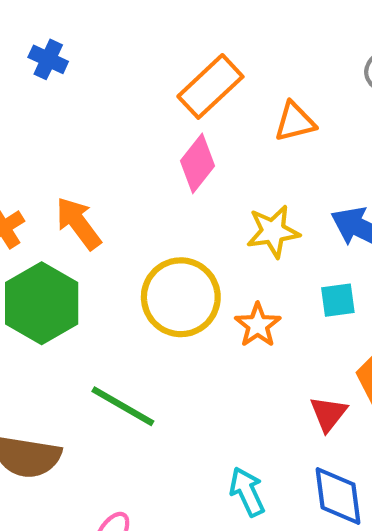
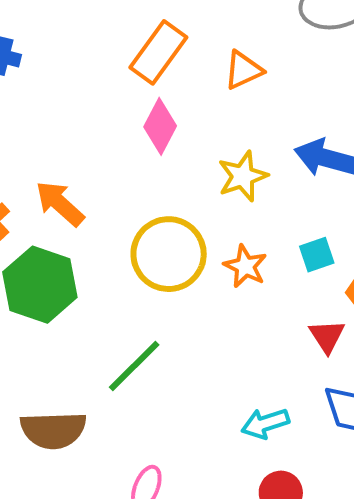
cyan square: (338, 300) -> (317, 255), moved
green line: (123, 406) -> (134, 366), turned -64
cyan arrow: (247, 492) -> (265, 423), turned -72

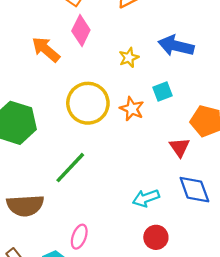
yellow star: (243, 176) -> (129, 58), size x0.7
orange arrow: (60, 204) -> (46, 49), moved
cyan square: (317, 255) -> (162, 91), moved

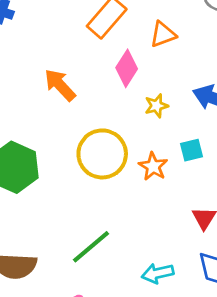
pink diamond: (81, 31) -> (127, 68), moved
green line: (70, 168) -> (91, 247), moved

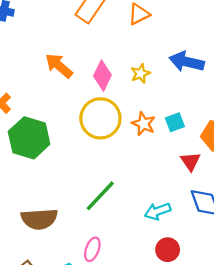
pink diamond: (127, 68) -> (102, 76), moved
cyan square: (191, 150) -> (175, 122), moved

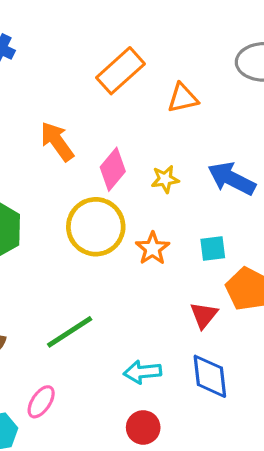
cyan square: (175, 122) -> (213, 248), moved

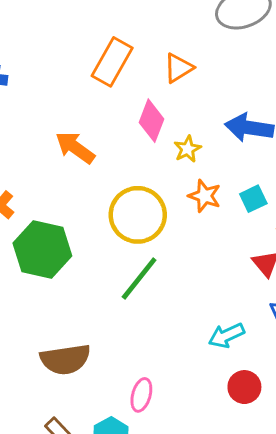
pink diamond: (113, 169) -> (152, 121), moved
orange star: (153, 248) -> (205, 196), moved
green line: (70, 332) -> (139, 279), moved

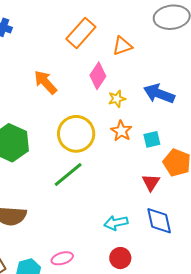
pink ellipse: (141, 395) -> (62, 258), moved, turned 45

